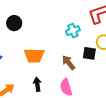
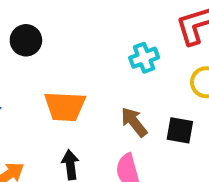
black square: (89, 53) -> (180, 130), moved

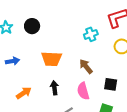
black square: (180, 130) -> (111, 84), moved

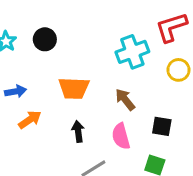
cyan cross: (91, 34) -> (132, 52), size x1.5
orange arrow: (24, 93) -> (30, 120), moved

